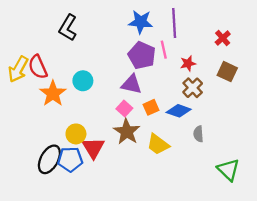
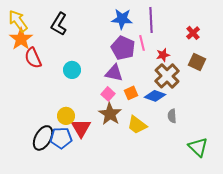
yellow arrow: (18, 69) -> (18, 21), moved, turned 115
brown cross: (193, 88) -> (167, 76), size x1.4
orange star: (53, 94) -> (21, 39), moved

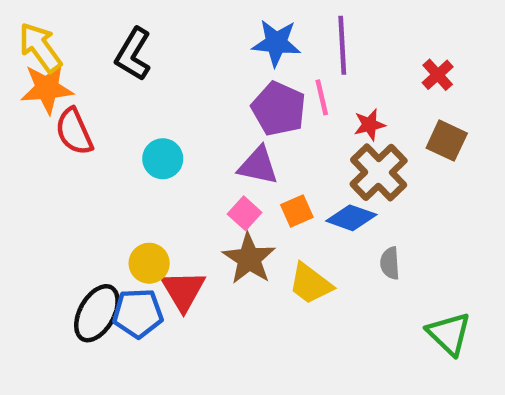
orange star: (21, 39) -> (47, 88), turned 30

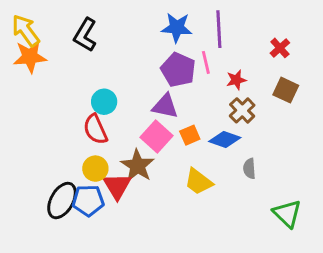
red semicircle: (74, 131) -> (95, 129), moved
brown cross: (379, 172) -> (242, 110), size x0.7
pink square: (245, 213) -> (156, 137), size x1.5
brown star: (249, 259) -> (138, 166), moved

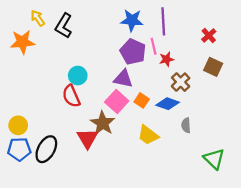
yellow arrow: (26, 31) -> (38, 18), moved, size x0.7
red star: (236, 80) -> (167, 59), moved
orange square: (190, 135) -> (142, 100), turned -32
yellow circle: (95, 169) -> (18, 125), moved
blue pentagon: (88, 201) -> (19, 149), moved

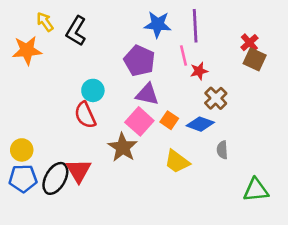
purple pentagon: (133, 52) -> (139, 61), moved
brown square: (213, 67) -> (255, 59), moved
red triangle: (87, 138) -> (79, 171), moved
green triangle: (214, 159) -> (256, 190), turned -50

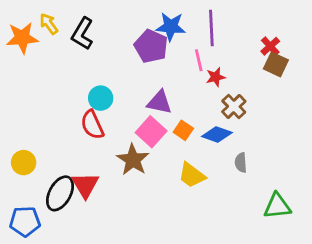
orange star: (27, 50) -> (22, 38), moved
purple pentagon: (139, 61) -> (151, 46), moved
blue pentagon: (23, 178) -> (25, 221), moved

